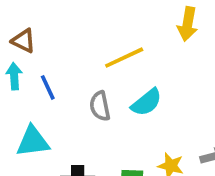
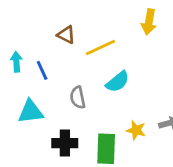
brown triangle: (24, 41) -> (66, 35), moved
gray semicircle: (100, 106) -> (78, 97), moved

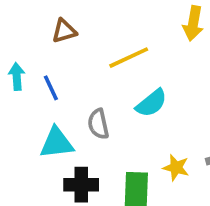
brown triangle: (66, 35) -> (64, 31), moved, turned -42
cyan triangle: (31, 112) -> (57, 143), moved

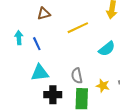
cyan semicircle: (151, 103) -> (107, 49), moved
gray semicircle: (98, 124) -> (77, 76), moved

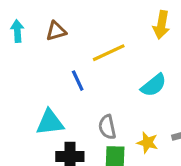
cyan arrow: (19, 38) -> (17, 31), moved
blue line: (37, 44) -> (78, 81), moved

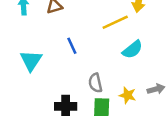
yellow line: (109, 53) -> (115, 22), moved
cyan triangle: (50, 122) -> (31, 61), moved, turned -50

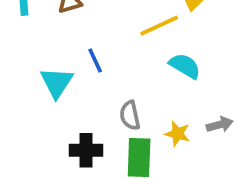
cyan semicircle: (132, 49) -> (185, 66), turned -110
cyan triangle: (31, 61) -> (57, 82), moved

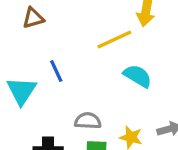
gray semicircle: (130, 115) -> (88, 121), turned 105

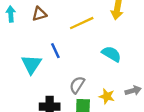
yellow line: (114, 40) -> (82, 23), moved
gray semicircle: (88, 121) -> (77, 85), turned -60

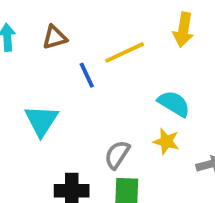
blue line: (55, 51) -> (87, 75), moved
yellow star: (107, 96) -> (166, 141), moved

